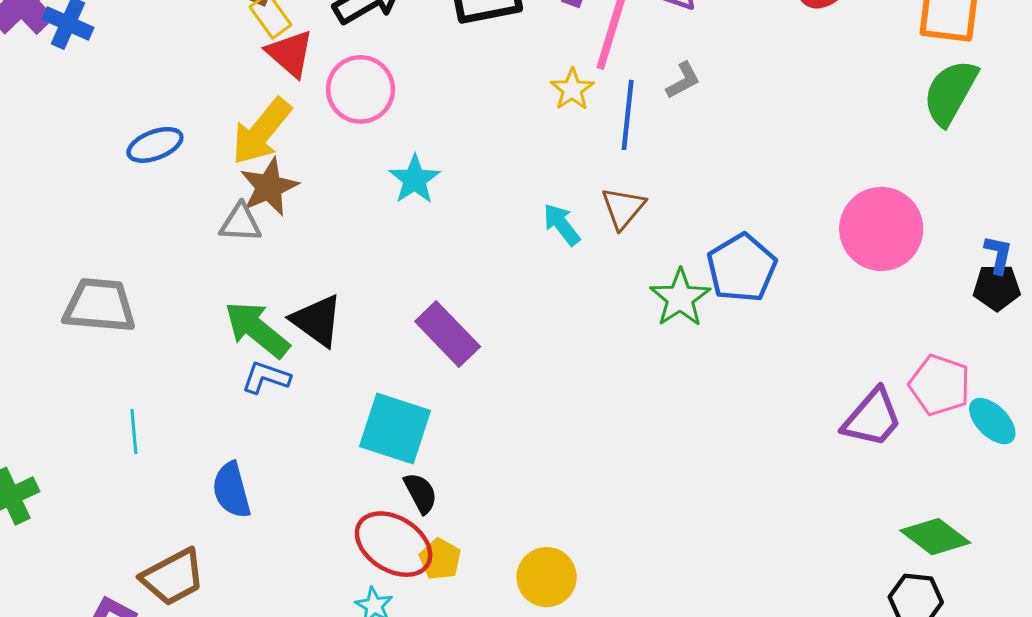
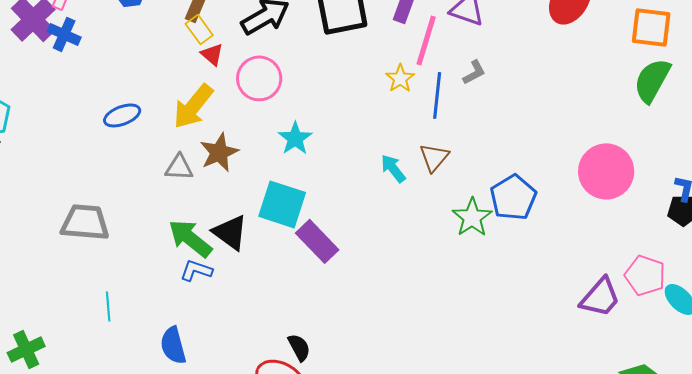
red triangle: (290, 53) -> (212, 54), size x0.7
brown star: (269, 187) -> (219, 152), moved
cyan square: (395, 429) -> (282, 204), moved

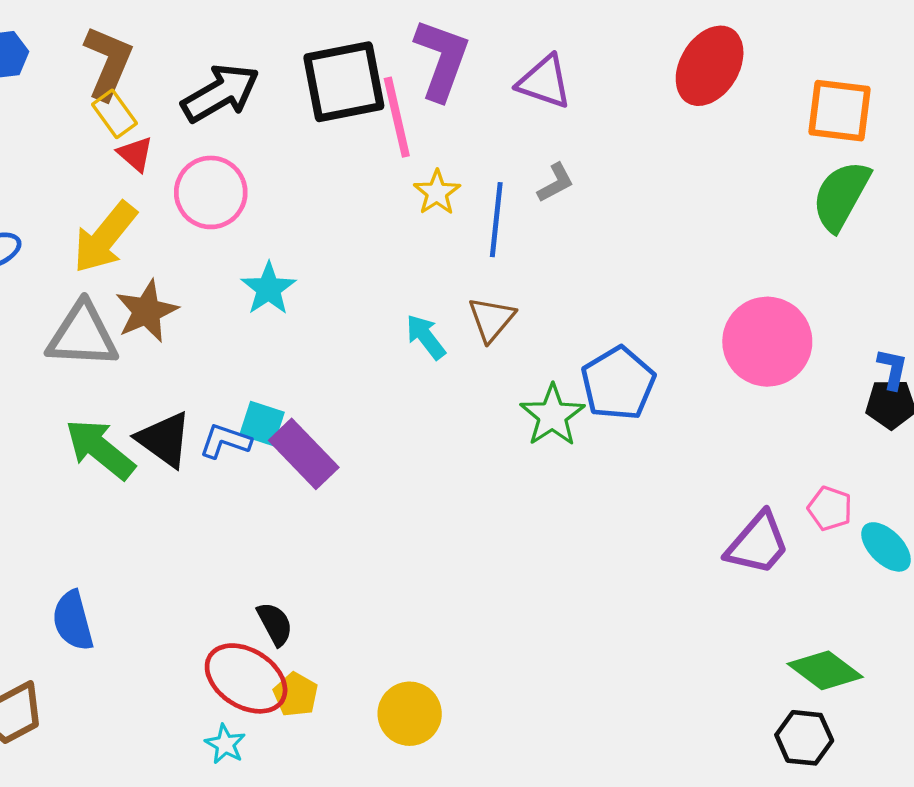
pink line: (426, 40) -> (397, 117), moved, turned -30
gray triangle: (179, 167) -> (82, 335), size x1.6
cyan square: (282, 204) -> (262, 423), moved, size x0.6
blue L-shape: (196, 270) -> (225, 441), moved
pink pentagon: (645, 275) -> (830, 508), size x0.7

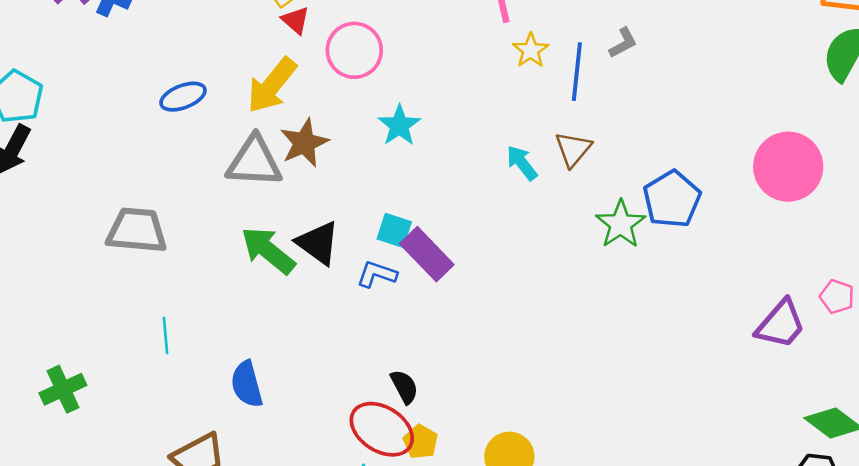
blue L-shape: (225, 441) -> (377, 274), moved

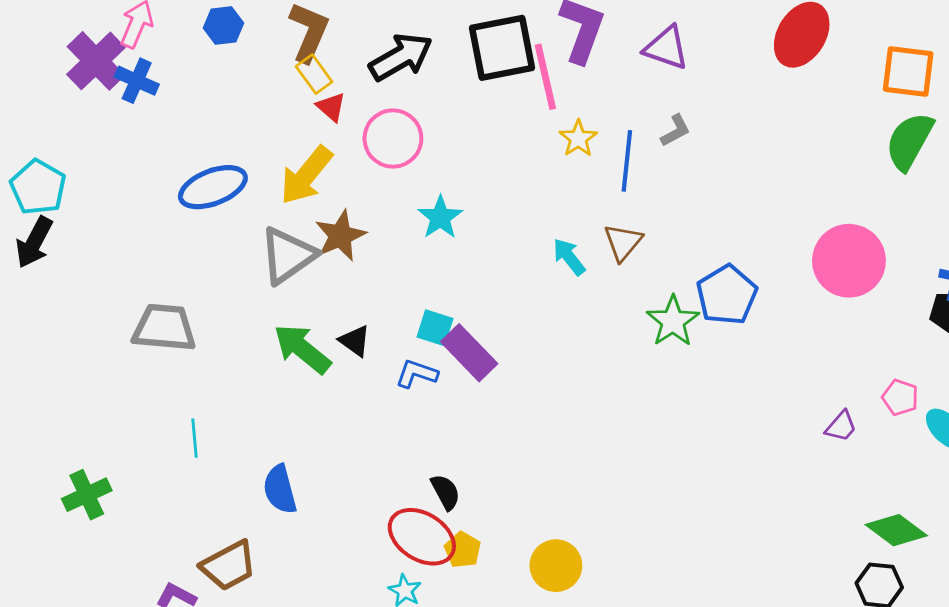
blue ellipse: (183, 97) -> (213, 187), size x1.4
gray triangle: (254, 162) -> (288, 255), turned -38
black triangle: (318, 243) -> (355, 341), size x0.7
purple trapezoid: (781, 324) -> (841, 426), size x0.6

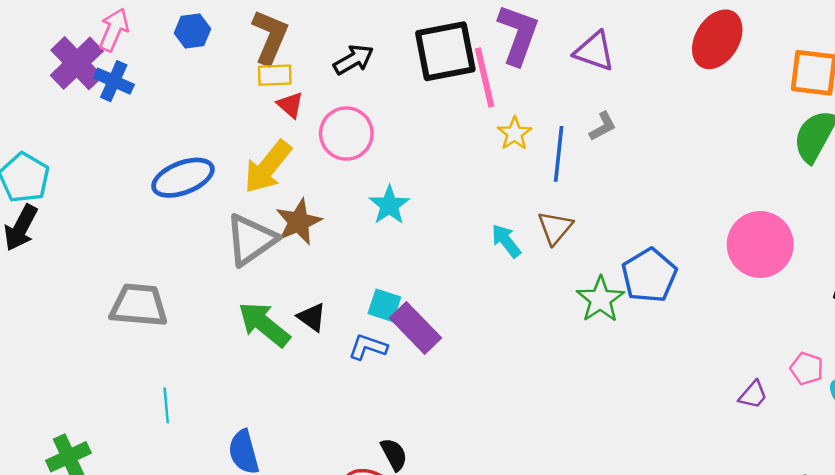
black arrow: (401, 57) -> (353, 60), size x0.7
yellow rectangle: (314, 74) -> (275, 75), turned -56

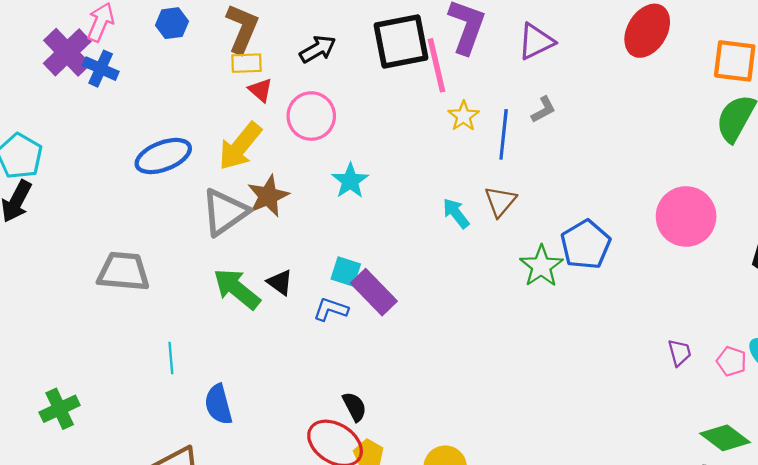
purple triangle: (594, 51) -> (536, 42), turned -45
pink pentagon: (807, 368) -> (731, 361), moved
purple trapezoid: (753, 395) -> (680, 353), turned -56
cyan line: (166, 405) -> (171, 358), moved

